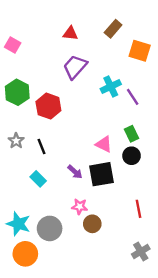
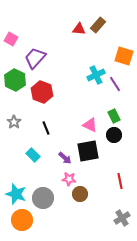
red triangle: (70, 33) -> (79, 29), moved
orange square: (140, 51) -> (124, 56), moved
purple trapezoid: (75, 67) -> (35, 58), moved
black line: (41, 147) -> (46, 128), moved
purple arrow: (75, 172) -> (65, 158), moved

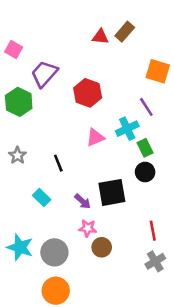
cyan cross: (96, 75) -> (127, 129), moved
red hexagon: (42, 92) -> (88, 93), moved
pink triangle: (90, 125) -> (95, 138), moved, turned -49
gray cross: (122, 218) -> (155, 261), moved
orange circle: (22, 220) -> (56, 291), moved

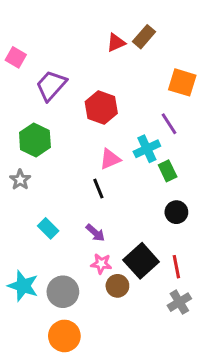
red triangle: (100, 37) -> (116, 43), turned -30
green hexagon: (19, 102) -> (35, 140), moved
black line: (58, 163) -> (98, 189), moved
black circle: (145, 172) -> (176, 212), moved
black square: (112, 192) -> (141, 261), moved, turned -32

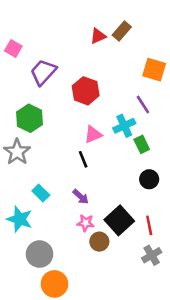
gray star: (20, 180) -> (17, 152), size x1.5
cyan star: (23, 286) -> (20, 219), moved
gray circle: (63, 292) -> (40, 254), moved

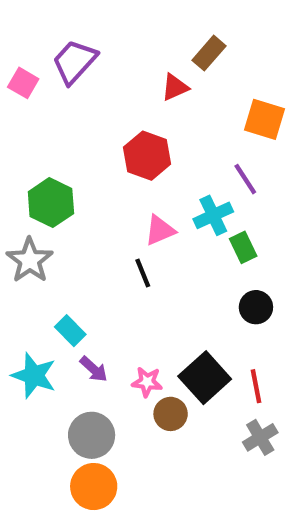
red triangle: (98, 36) -> (175, 87), moved
purple trapezoid: (43, 72) -> (74, 62), moved
purple arrow: (81, 197) -> (94, 369), moved
gray circle: (40, 254) -> (92, 435), moved

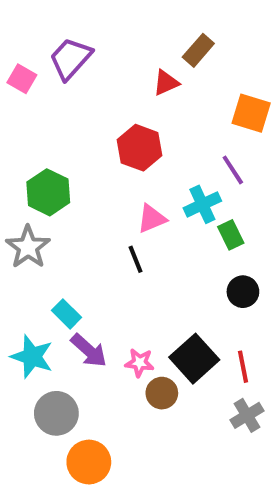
purple arrow: (94, 369) -> (89, 350), size x1.4
gray circle: (92, 435) -> (56, 413), moved

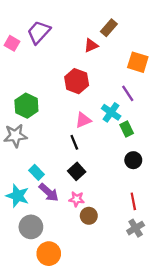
cyan cross: (202, 204) -> (111, 112), turned -30
gray star: (28, 247) -> (15, 136), turned 30
black square: (194, 359) -> (77, 171), moved, size x0.7

